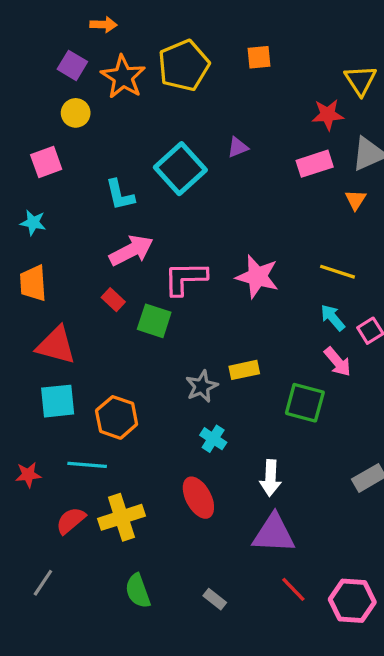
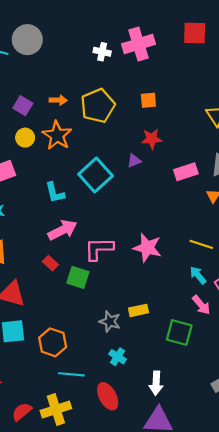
orange arrow: (103, 25) -> (58, 100), moved
orange star: (123, 77) -> (57, 135), moved
red star: (328, 115) -> (152, 139), moved
gray star: (202, 386) -> (110, 321), turned -30
cyan line: (87, 465) -> (71, 374), moved

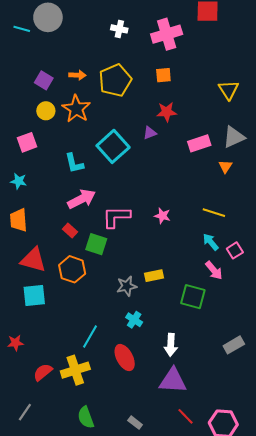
pink cross: (138, 44) -> (167, 34), moved
pink star: (147, 248) -> (162, 216), size x0.6
gray star: (110, 321) -> (127, 286), turned -30
orange hexagon: (53, 342) -> (72, 269), moved
cyan line: (71, 374) -> (90, 337), turned -65

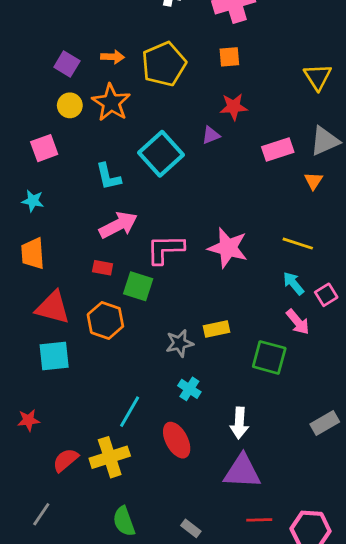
pink star: (162, 216) -> (228, 248), size x1.8
red rectangle: (70, 230) -> (103, 268), turned -32
red line: (185, 416) -> (259, 520), turned -48

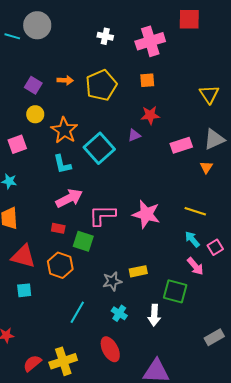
orange star: (111, 102) -> (64, 130), moved
cyan square: (54, 356) -> (24, 290), size x0.7
cyan line: (130, 412) -> (77, 312), moved
white arrow: (239, 423) -> (154, 315), moved

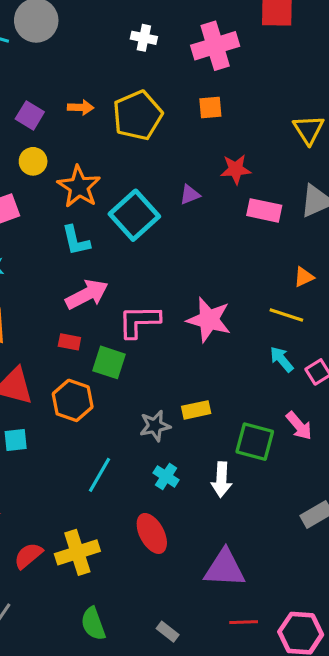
red star: (150, 115) -> (236, 169), moved
pink rectangle: (181, 145) -> (264, 210), turned 30
orange triangle: (206, 167) -> (304, 277), moved, turned 32
pink arrow: (195, 266) -> (299, 426), moved

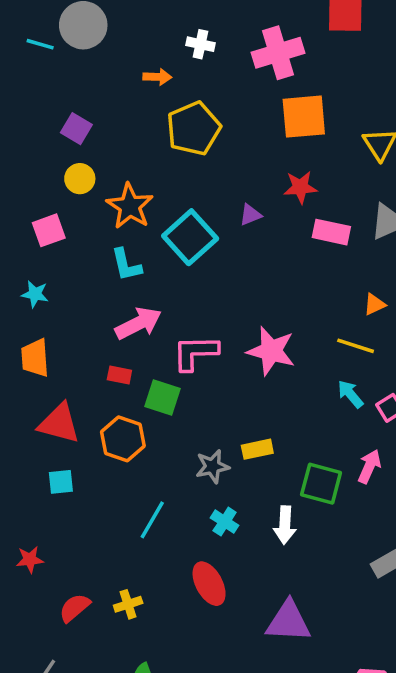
orange arrow: (81, 107) -> (157, 77), moved
orange square: (210, 107) -> (304, 117), moved, size x1.8
pink arrow: (299, 426) -> (369, 466), turned -116
yellow cross: (77, 552) -> (128, 604), size x0.6

